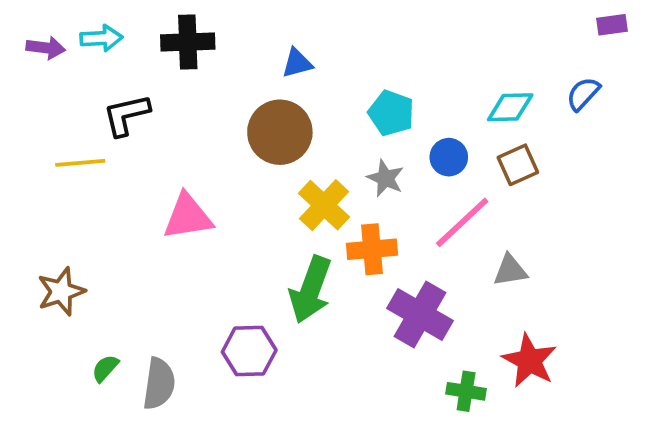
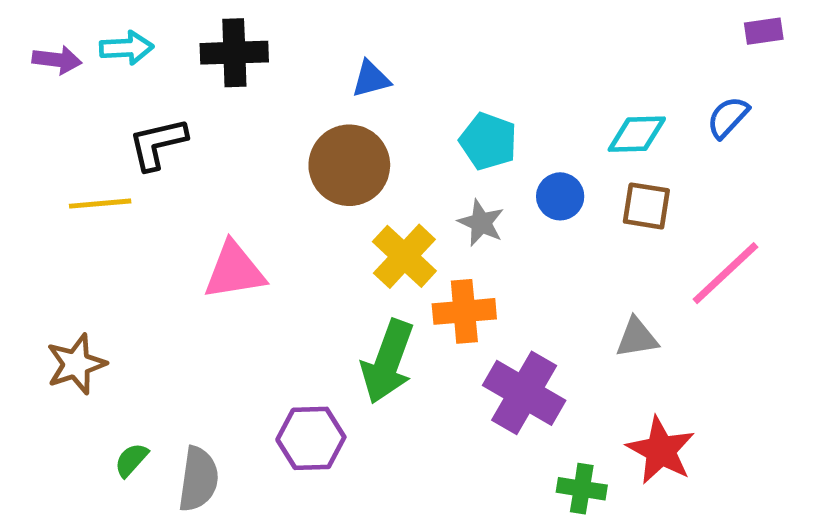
brown square: (518, 165) -> (646, 206), turned 33
pink line: (462, 222) -> (725, 273), moved

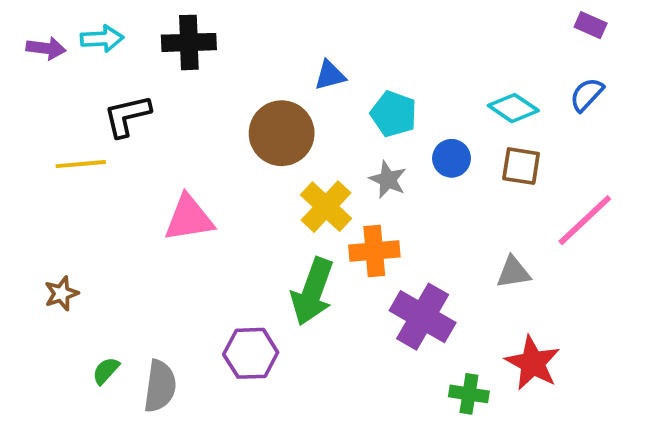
purple rectangle: (764, 31) -> (591, 25), moved, turned 32
blue triangle: (371, 79) -> (330, 75), moved
cyan diamond: (637, 134) -> (513, 108), turned 36
brown star: (76, 364) -> (61, 293), size x0.7

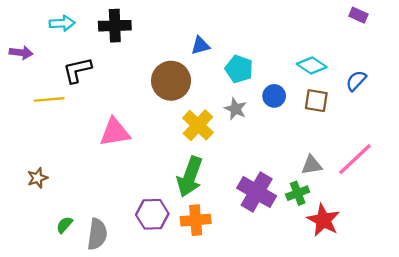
purple arrow: (46, 48) -> (21, 53), moved
blue semicircle: (587, 95) -> (356, 81), moved
pink line: (585, 220) -> (355, 159), moved
orange cross: (374, 251) -> (196, 220), moved
green cross: (469, 394) -> (298, 193), moved, turned -30

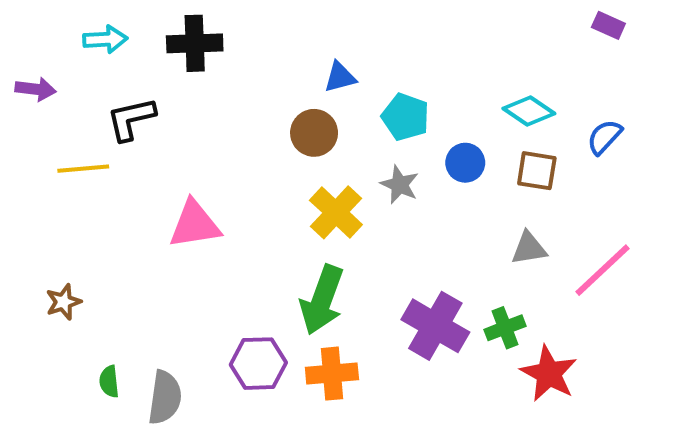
brown circle: (171, 81) -> (314, 133), moved, size x0.7
gray triangle: (312, 165) -> (529, 248), moved
green semicircle: (64, 225) -> (109, 382), turned -48

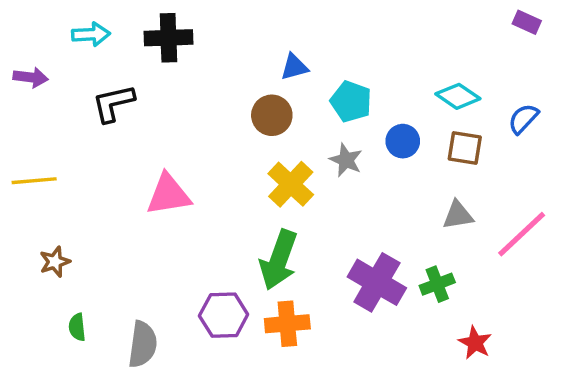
yellow line: (83, 169) -> (34, 181), moved
red star: (549, 374) -> (475, 343), moved, size x0.7
green semicircle: (109, 382) -> (77, 327), moved

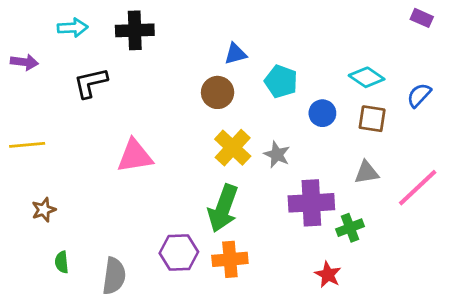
gray star: (346, 160) -> (277, 155), moved
purple cross: (377, 282) -> (311, 203), moved, turned -33
red star: (475, 343) -> (328, 275), moved

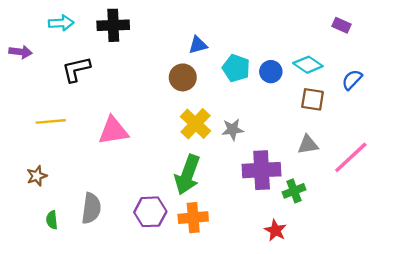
purple rectangle: (422, 18) -> (342, 25), moved
blue circle: (322, 113) -> (271, 72), moved
yellow line: (27, 145) -> (51, 121), moved
gray star: (277, 155) -> (233, 130), turned -30
gray semicircle: (114, 276) -> (91, 208), moved

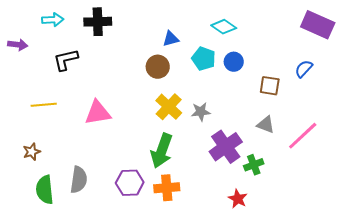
purple rectangle: (342, 25) -> (318, 25), moved, size x2.0
cyan diamond: (308, 65) -> (224, 27), moved
gray triangle: (308, 145) -> (266, 125), turned 30
purple cross: (262, 170) -> (226, 147), turned -32
green semicircle: (52, 220) -> (45, 190), size x1.8

